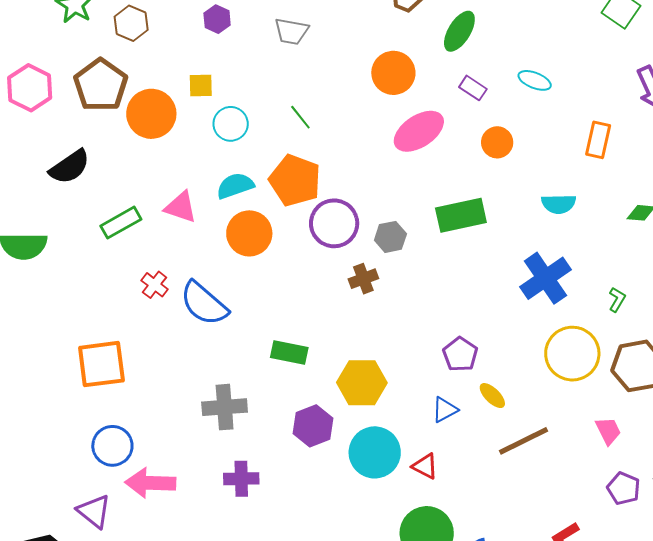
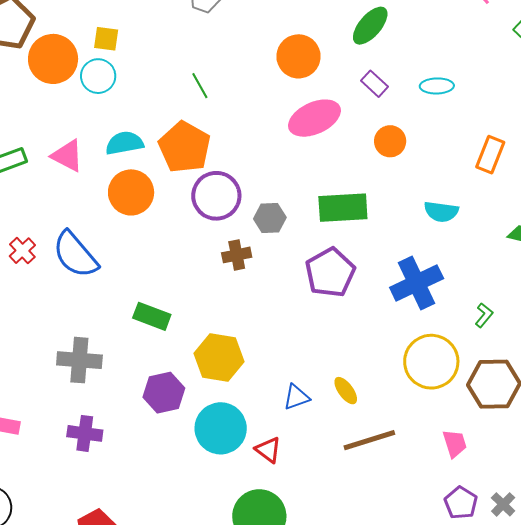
cyan ellipse: (535, 80) -> (437, 86), turned -32
cyan circle: (231, 124) -> (98, 76), moved
red cross: (155, 285) -> (22, 251), moved
purple pentagon: (460, 354) -> (330, 272), moved, size x1.4

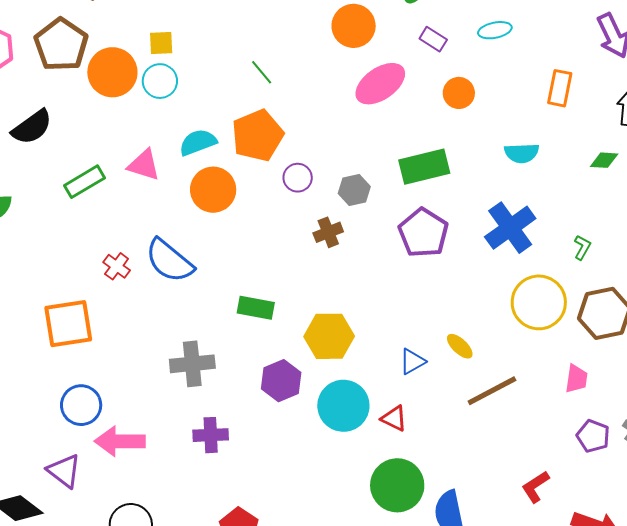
orange pentagon: (185, 147) -> (258, 135), turned 30
purple circle: (216, 196) -> (298, 178), size x0.6
pink trapezoid: (455, 443) -> (576, 379), turned 36

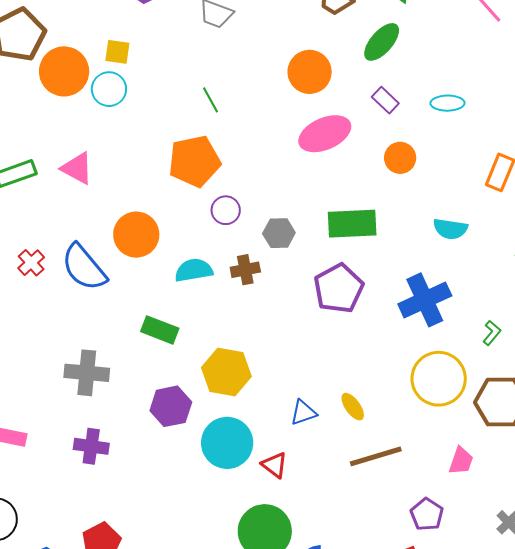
cyan semicircle: (198, 142) -> (194, 270), moved
orange circle: (213, 190) -> (136, 235), moved
purple pentagon: (593, 436) -> (427, 514), moved

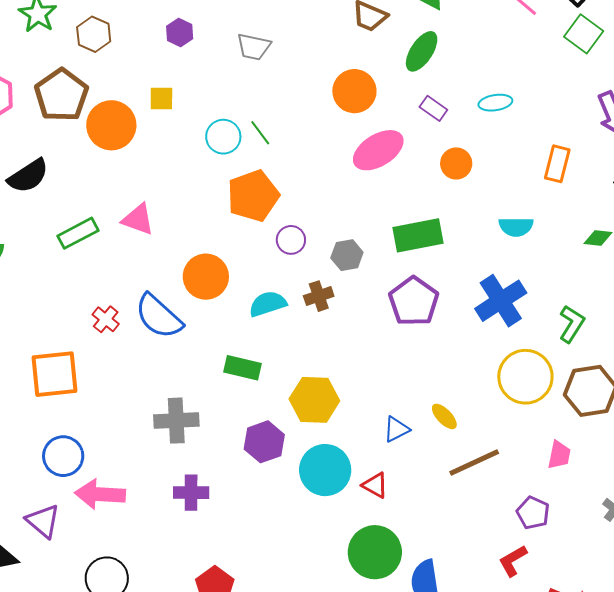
cyan circle: (109, 89) -> (223, 137), moved
green L-shape: (492, 333) -> (572, 324), size x1.5

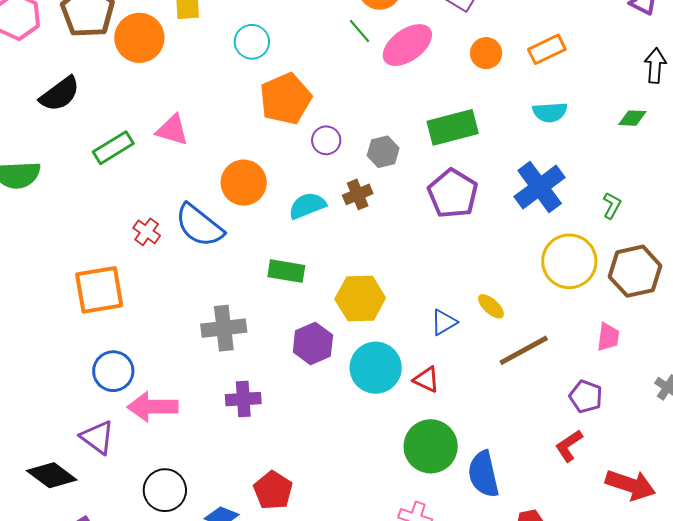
green line: (260, 133) -> (359, 31), moved
orange rectangle: (557, 164) -> (547, 49), moved, turned 54
green L-shape: (572, 324) -> (612, 206), size x0.7

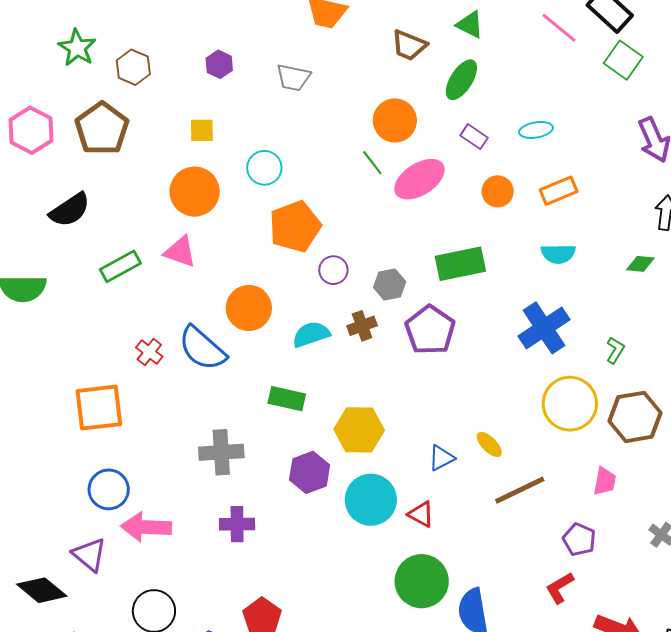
orange circle: (139, 38) -> (195, 192), moved
purple pentagon: (453, 193) -> (430, 330), moved

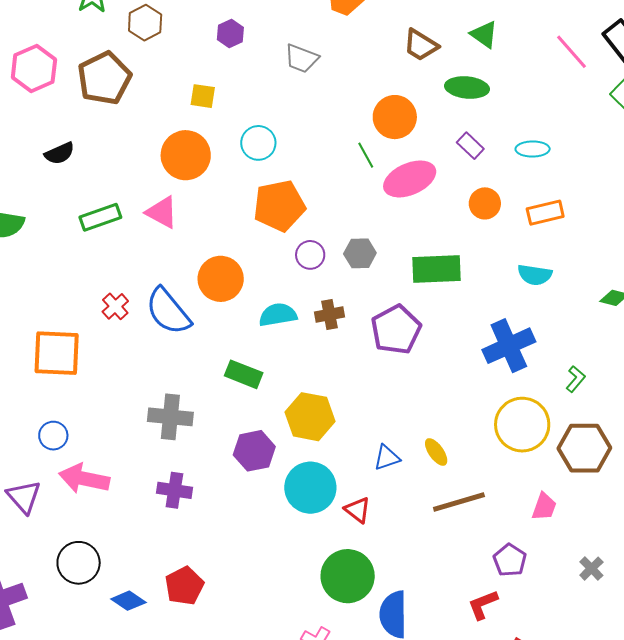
green ellipse: (461, 80) -> (467, 88), turned 54
black semicircle: (70, 210) -> (60, 153), size x0.7
gray hexagon: (390, 285) -> (360, 253), moved
blue circle: (109, 489) -> (53, 436), size x0.7

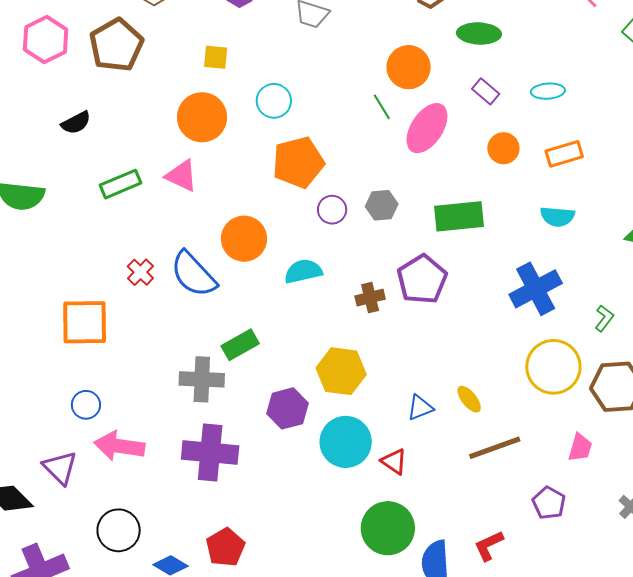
pink ellipse: (410, 179) -> (427, 128), turned -30
brown cross: (329, 314) -> (370, 298), moved
green rectangle: (244, 374) -> (240, 345), moved, turned -48
purple cross: (174, 490) -> (210, 452), size x1.6
red L-shape: (483, 605) -> (489, 546), moved

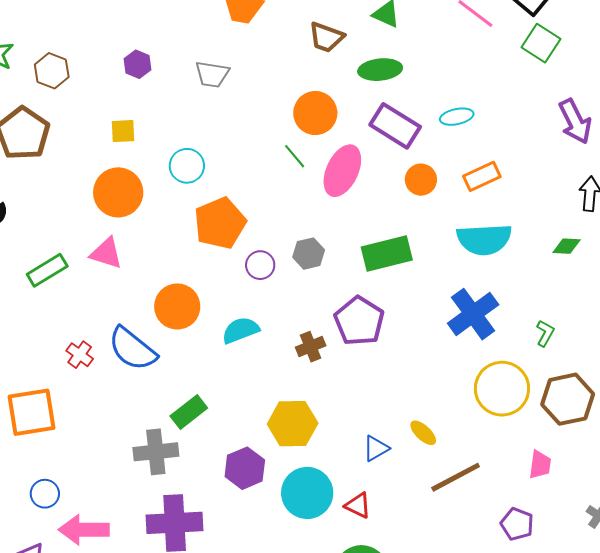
purple rectangle: (486, 91) -> (395, 126), size x1.8
cyan semicircle: (557, 217) -> (484, 239), size x1.6

